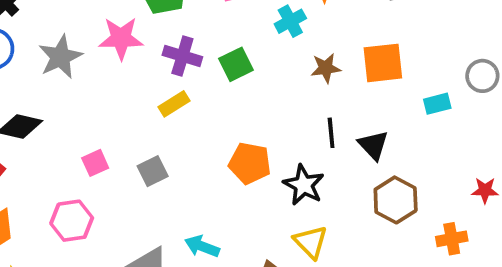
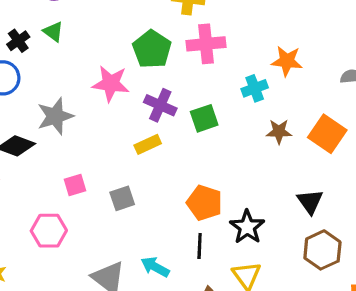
gray star: (60, 57) -> (55, 116), moved
orange square: (383, 63) -> (327, 134), turned 33
black line: (331, 133) -> (200, 246), moved

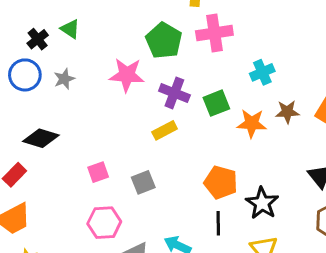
orange star: (287, 61) -> (252, 123), moved
gray star: (55, 116) -> (64, 79), moved, size x0.6
pink hexagon: (49, 231) -> (104, 223), moved

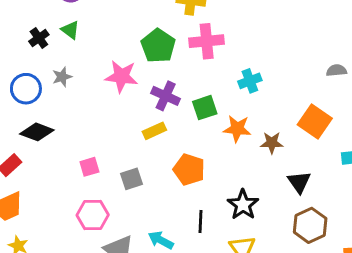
blue circle: (25, 75) -> (26, 89), moved
brown star: (287, 112) -> (272, 143), moved
orange pentagon: (221, 182) -> (189, 170), moved

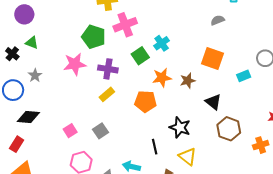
green square: (205, 108) -> (140, 56), moved
orange pentagon: (189, 170) -> (145, 101), moved

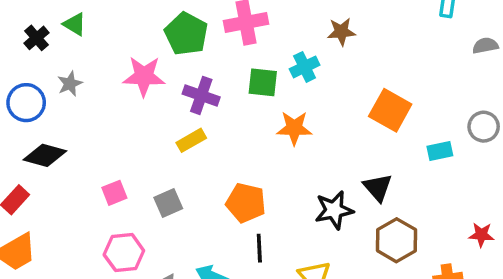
gray semicircle: (218, 20) -> (485, 46), moved
green square: (140, 56) -> (263, 82), turned 30
brown star: (188, 81) -> (341, 32), moved
orange pentagon: (145, 101) -> (246, 203), moved
black star: (180, 127) -> (334, 210), moved, turned 30

